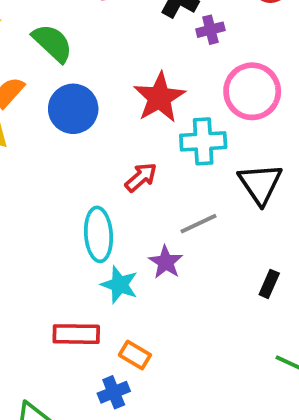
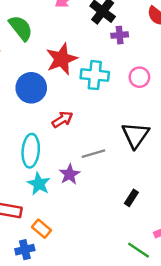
pink circle: (252, 91) -> (139, 77), size x0.6
red star: (159, 97) -> (62, 59), moved
blue circle: (73, 109) -> (31, 88), moved
cyan cross: (203, 141) -> (95, 75), moved

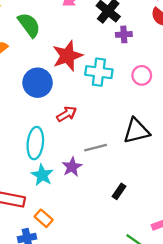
black triangle: (135, 135) -> (136, 131), turned 40
black rectangle: (131, 198) -> (119, 191), moved

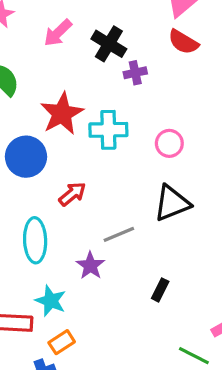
pink circle: (142, 75) -> (169, 143), moved
cyan star: (42, 175) -> (51, 301), moved
orange rectangle: (44, 218) -> (62, 342), turned -66

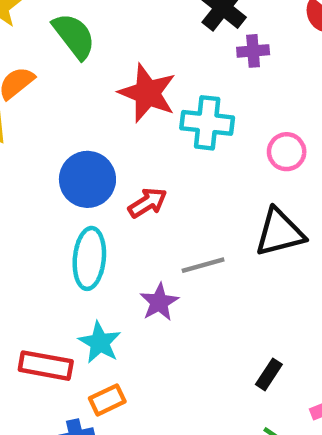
red star: (62, 114) -> (147, 93), turned -30
blue circle: (26, 157) -> (87, 179), moved
black rectangle: (160, 290) -> (269, 374), moved

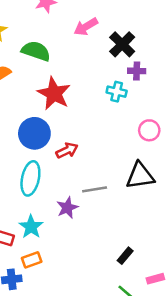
green semicircle: (74, 36) -> (36, 51), turned -40
red star: (147, 93) -> (54, 94), moved
cyan cross: (207, 123) -> (117, 92), moved, size x0.7

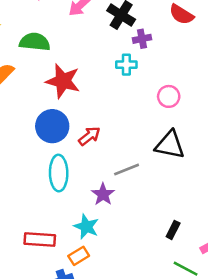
black triangle: (140, 176) -> (170, 145), turned 32
cyan star: (31, 227) -> (86, 227), moved

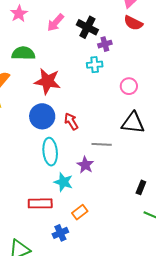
red arrow: (89, 136) -> (71, 121), turned -78
gray line: (127, 169) -> (102, 144), turned 30
cyan star: (86, 227) -> (63, 182), moved
orange rectangle: (79, 256) -> (80, 212), moved

